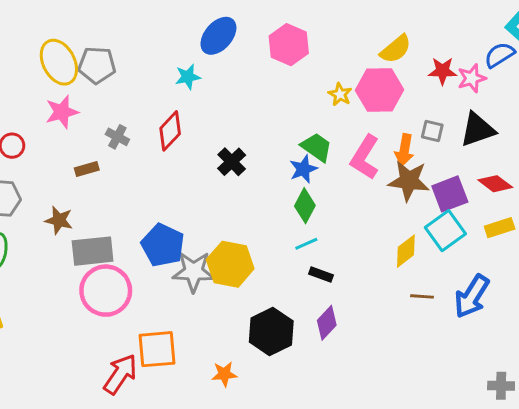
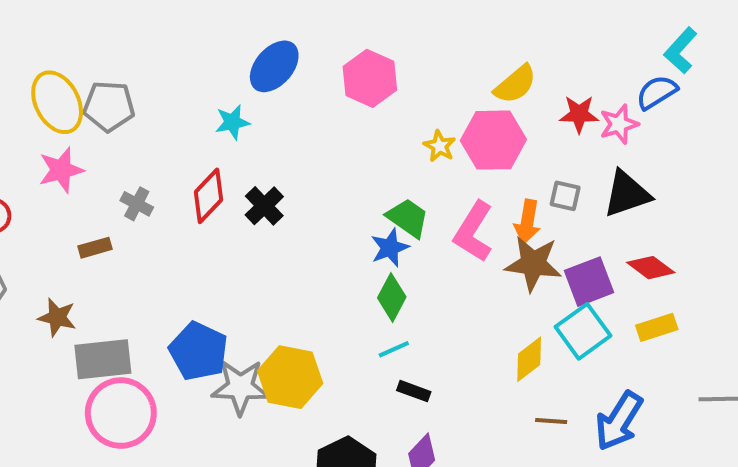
black cross: (232, 162) -> (264, 206), moved

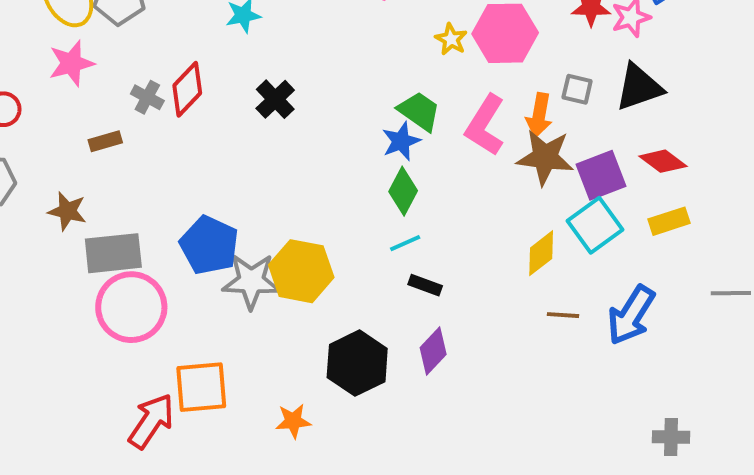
red diamond: (208, 196) -> (187, 89), moved

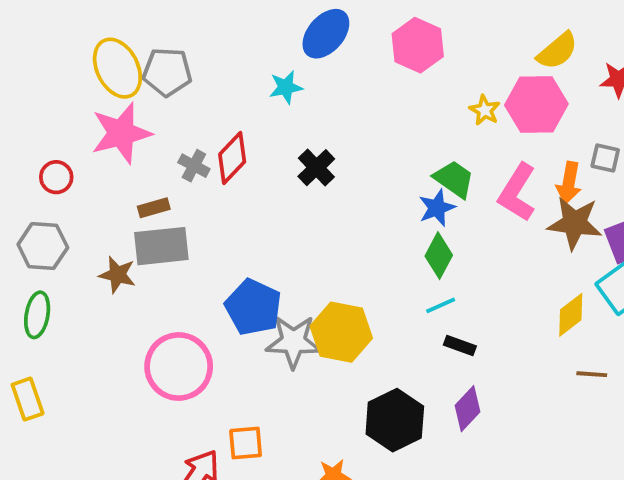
pink star: (71, 63) -> (121, 133), size x1.4
gray rectangle: (113, 253) -> (161, 246), moved
orange square: (201, 387) -> (246, 443), size x0.7

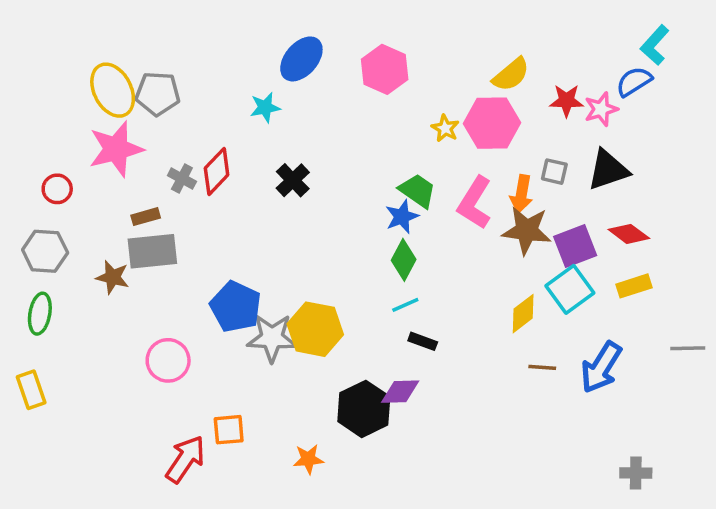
pink circle: (179, 367) -> (168, 360), size x0.7
purple diamond: (467, 409) -> (400, 392), moved, turned 45

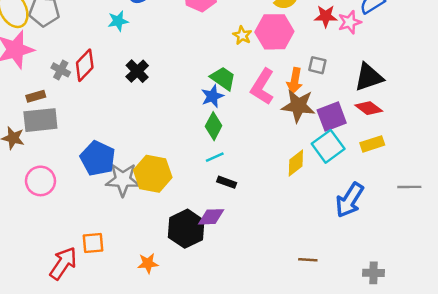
black triangle: (608, 170) -> (369, 77), moved
pink circle: (168, 360) -> (40, 181), moved
brown line: (542, 367) -> (308, 260), moved

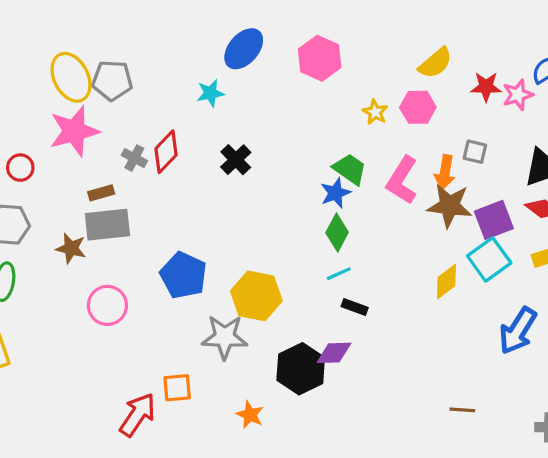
pink hexagon: (274, 32) -> (418, 107), size x0.7
gray star: (123, 180) -> (225, 337), moved
orange star: (148, 263) -> (250, 415), turned 30

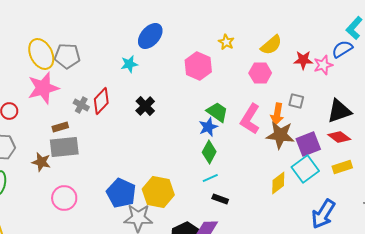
pink hexagon: (320, 58) -> (198, 66), moved
yellow star: (375, 112) -> (226, 42), moved
blue pentagon: (183, 275) -> (121, 193), moved

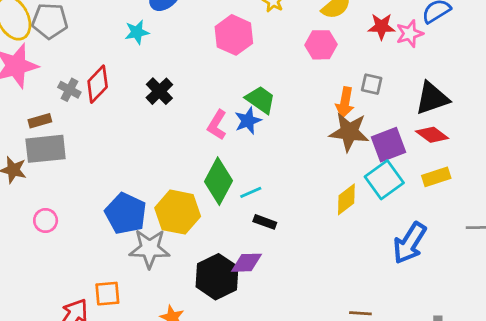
pink L-shape: (250, 119) -> (217, 125), moved, size x0.7
green diamond: (209, 152) -> (218, 181), moved, size x1.4
pink circle: (64, 198) -> (46, 220), size x0.7

